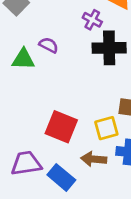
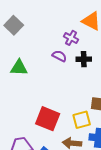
purple semicircle: (49, 45) -> (59, 56), moved
black cross: (109, 48) -> (84, 59), size x0.6

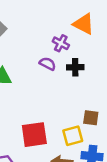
red square: (48, 119) -> (34, 135), turned -30

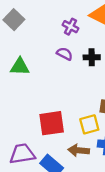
purple cross: (61, 43) -> (70, 27), moved

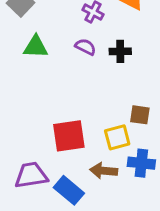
green triangle: (20, 67) -> (36, 47), moved

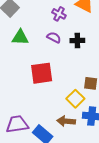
red square: (69, 136) -> (42, 73), moved
yellow square: (117, 137) -> (75, 99), turned -30

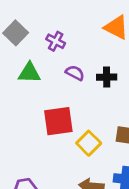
purple cross: (59, 14) -> (56, 41), moved
yellow square: (75, 99) -> (89, 143), moved

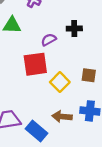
purple semicircle: (75, 73) -> (49, 40), moved, turned -56

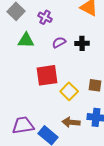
purple semicircle: (49, 40) -> (59, 42), moved

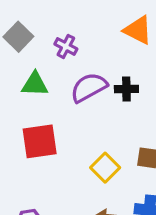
purple semicircle: (59, 42) -> (89, 87), size x1.6
red square: (47, 75) -> (40, 141), moved

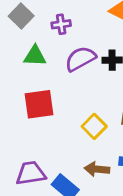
purple cross: (66, 46) -> (61, 24), turned -36

